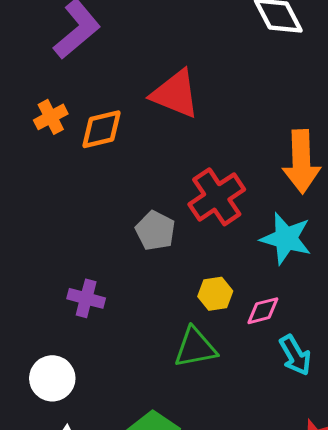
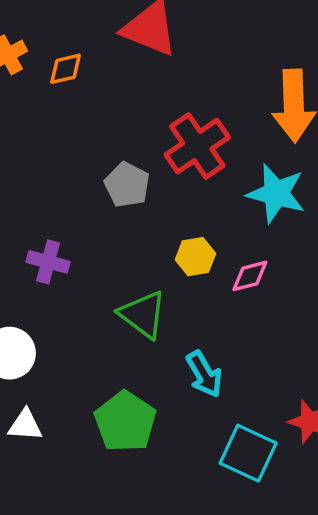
orange diamond: (101, 129) -> (66, 69), size x0.7
green triangle: (195, 348) -> (143, 315), moved, turned 48
cyan arrow: (295, 355) -> (204, 374), moved

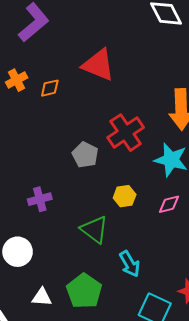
purple cross: (48, 262) -> (40, 199), turned -30
pink diamond: (250, 276) -> (169, 204), moved
white triangle: (25, 425) -> (42, 297), moved

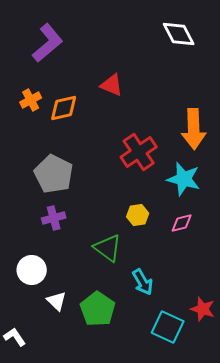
red triangle: (98, 65) -> (112, 85), size x0.7
orange diamond: (50, 88) -> (64, 108), size x1.4
gray pentagon: (85, 155) -> (54, 174), moved, size x1.5
white triangle: (42, 297) -> (57, 301), moved, turned 40

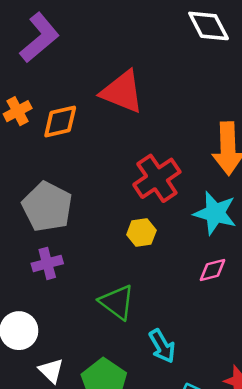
red triangle: (112, 85) -> (122, 92), size x1.5
yellow hexagon: (138, 215) -> (141, 233), moved

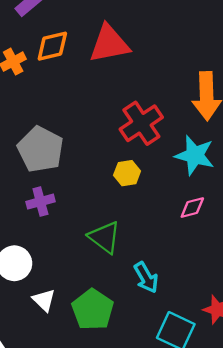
red triangle: (122, 92) -> (109, 44), turned -33
orange diamond: (60, 121) -> (52, 46), moved

